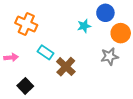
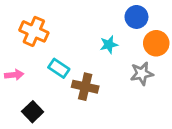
cyan star: (84, 26) -> (109, 45), moved
brown cross: (66, 67) -> (85, 87), turned -30

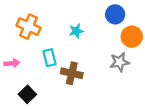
cyan star: (109, 45) -> (76, 31), moved
cyan rectangle: (59, 68) -> (50, 58), turned 42

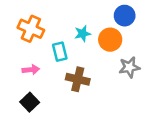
orange circle: (132, 37) -> (110, 40), moved
cyan rectangle: (50, 58) -> (60, 52), moved
pink arrow: (12, 63) -> (31, 70), moved

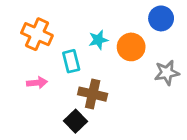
blue circle: (125, 16) -> (161, 18), moved
gray star: (129, 67) -> (167, 73), moved
black square: (30, 102) -> (75, 121), moved

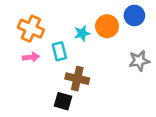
orange circle: (131, 47) -> (107, 26), moved
pink arrow: (37, 83) -> (31, 57), moved
black square: (75, 121) -> (63, 101), turned -30

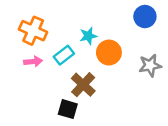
orange circle: (107, 26) -> (109, 53), moved
cyan rectangle: (59, 51) -> (64, 55), turned 66
brown cross: (77, 79) -> (83, 85), turned 30

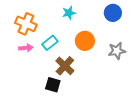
cyan star: (88, 36) -> (69, 13), moved

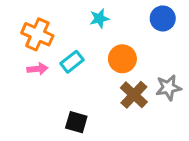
gray star: (117, 51) -> (168, 88), moved
brown cross: (65, 66) -> (134, 95), moved

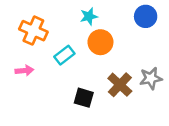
orange circle: (122, 59) -> (100, 42), moved
pink arrow: (37, 69) -> (24, 71), moved
black square: (76, 122) -> (84, 98), moved

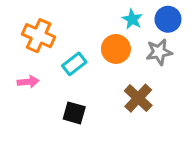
cyan star: (89, 16) -> (132, 19), moved, turned -30
gray star: (151, 78) -> (159, 52), moved
black square: (84, 98) -> (74, 113), moved

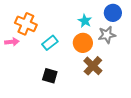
cyan star: (132, 19) -> (85, 21), moved
orange circle: (116, 49) -> (83, 43), moved
pink arrow: (28, 82) -> (12, 42), moved

